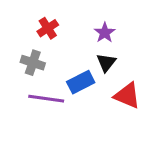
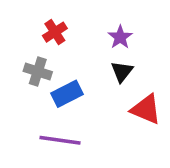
blue rectangle: (81, 82) -> (67, 94), moved
purple line: (46, 99) -> (60, 140), moved

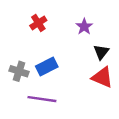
gray cross: (38, 72) -> (19, 71), moved
black triangle: (122, 72) -> (101, 52), moved

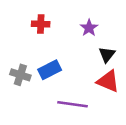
red cross: (38, 23) -> (41, 24), turned 35
purple line: (42, 99) -> (73, 104), moved

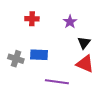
blue rectangle: (50, 70) -> (39, 55), turned 30

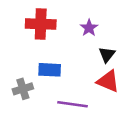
red cross: (32, 19) -> (41, 24), size x1.6
gray cross: (16, 59) -> (23, 89), moved, turned -35

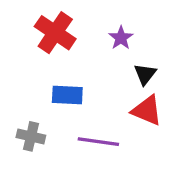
red cross: (41, 24) -> (55, 33), turned 32
gray cross: (23, 89) -> (31, 136), moved, turned 30

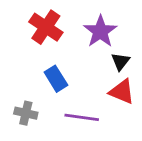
purple star: (121, 38) -> (100, 31), size x1.6
blue rectangle: (67, 95) -> (56, 79), turned 55

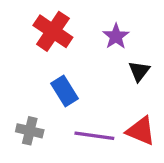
purple star: (100, 31) -> (116, 36), size x0.7
red triangle: (122, 92) -> (141, 131), moved

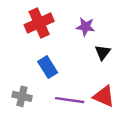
red cross: (53, 31) -> (39, 23), turned 32
purple star: (116, 36) -> (86, 27), turned -30

